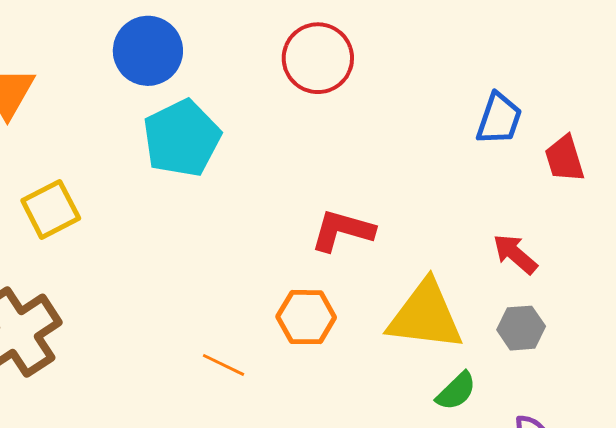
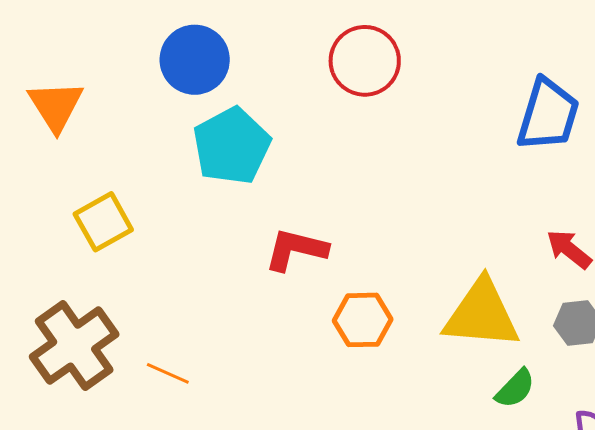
blue trapezoid: (499, 119) -> (548, 115), size x1.4
red L-shape: (342, 231) -> (296, 249), moved
orange line: (224, 365) -> (168, 373), moved

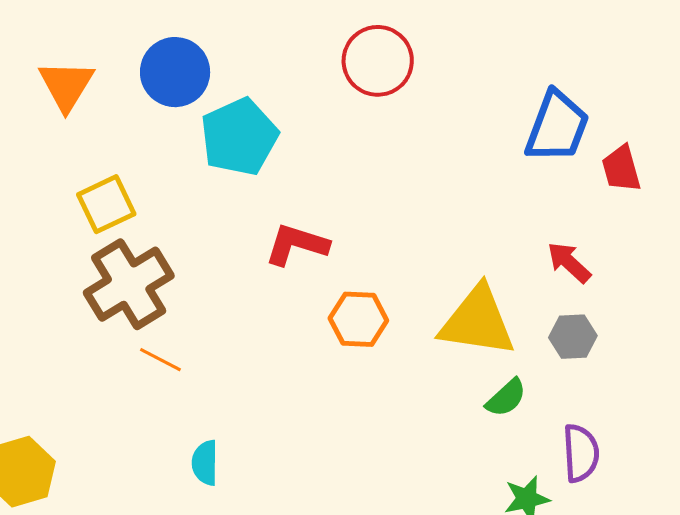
blue circle: (195, 60) -> (175, 72), moved
brown cross: (74, 346) -> (129, 284), moved

